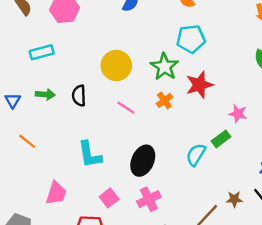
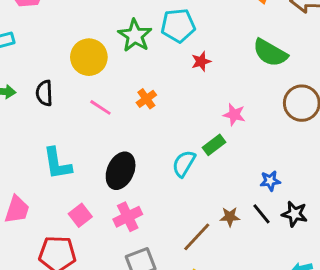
green star: (164, 67) -> (135, 36), moved
red star: (199, 85) -> (201, 61), moved, size x0.6

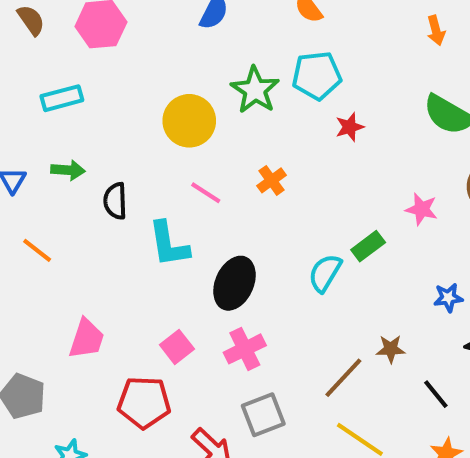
black semicircle: (44, 93) -> (115, 201), moved
pink star: (234, 115) -> (422, 209), moved
cyan L-shape: (57, 164) -> (169, 244), moved
black line: (261, 214) -> (436, 394), moved

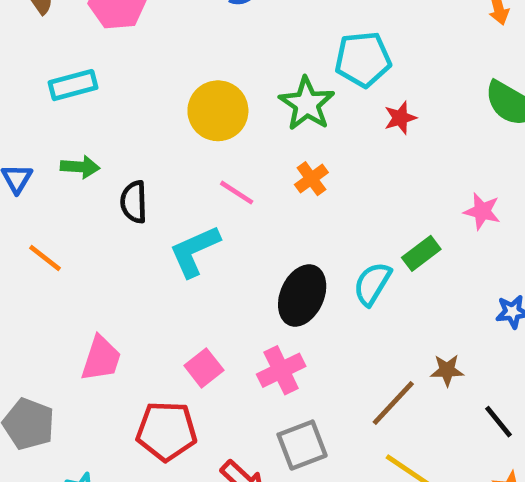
green star: (255, 90) -> (307, 104), moved
cyan L-shape: (169, 244) -> (195, 251), turned 75
black ellipse: (234, 283) -> (302, 295), moved

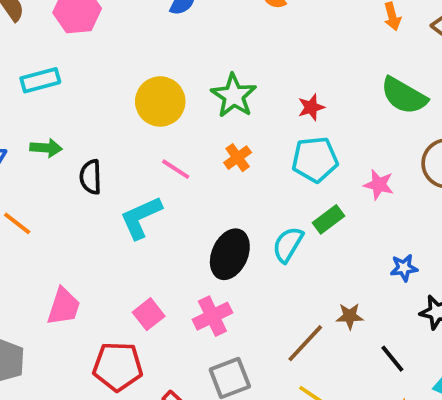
cyan pentagon: (363, 59) -> (315, 159), moved

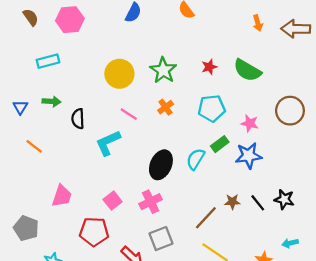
green semicircle: (404, 96) -> (247, 70), moved
red star: (311, 107) -> (209, 67), moved
blue star: (404, 268) -> (249, 156), moved, size x1.6
black line: (392, 359) -> (258, 203), moved

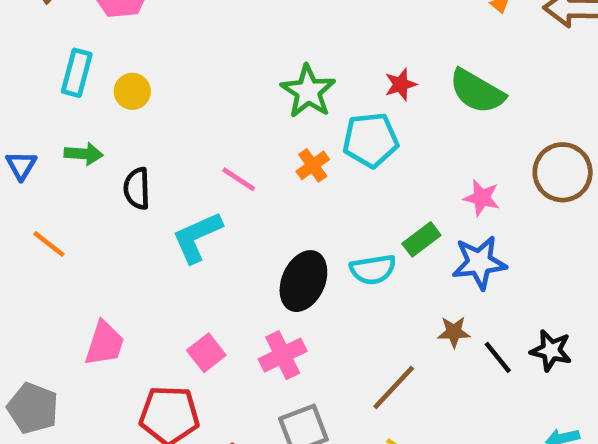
cyan rectangle: (48, 61) -> (77, 73), turned -60
yellow circle: (119, 74) -> (132, 91), moved, size x0.6
cyan pentagon: (212, 108) -> (371, 140), moved
cyan semicircle: (195, 159) -> (373, 269), turned -130
brown star: (232, 202) -> (454, 332), moved

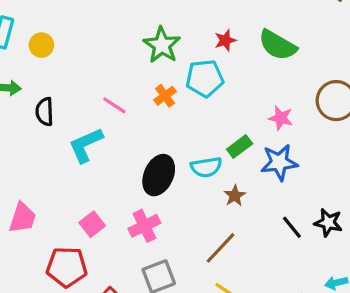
brown star: (454, 332) -> (235, 196), moved, turned -30

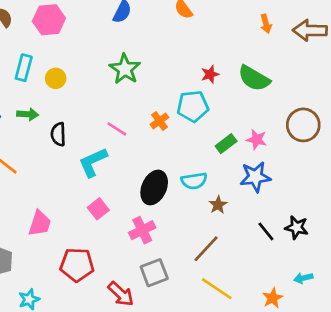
green star: (162, 45) -> (125, 69), moved
green rectangle: (240, 147) -> (226, 144), moved
pink square: (92, 224) -> (98, 209), moved

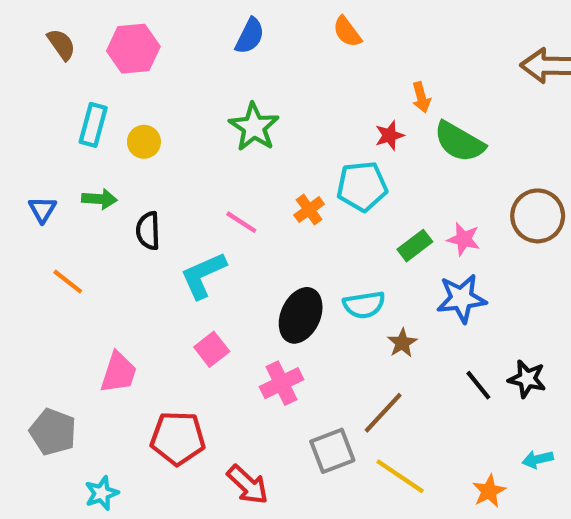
orange arrow: (266, 24) -> (421, 97), moved
gray square: (154, 273) -> (332, 451), moved

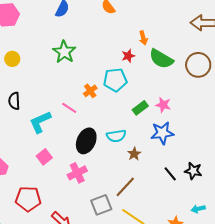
brown circle: (538, 216) -> (198, 65), moved
pink line: (241, 222) -> (69, 108), moved

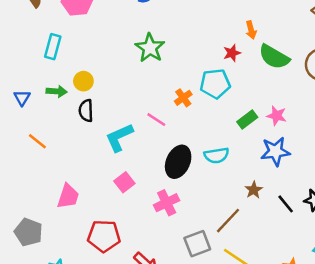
yellow circle: (12, 59) -> (83, 81), moved
brown star: (134, 154) -> (254, 190), moved

